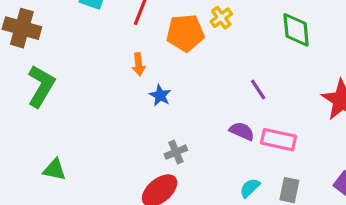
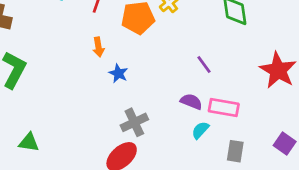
gray cross: (176, 152) -> (134, 122), size x1.4
cyan semicircle: (250, 188) -> (200, 130), moved

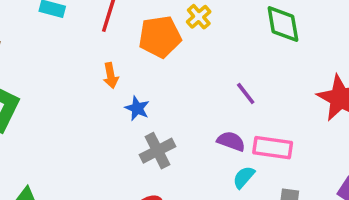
gray cross: (134, 122) -> (157, 151), moved

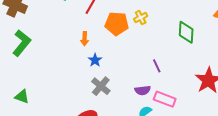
purple semicircle: (231, 141) -> (143, 90), turned 140
gray cross: (157, 151) -> (101, 86), turned -36

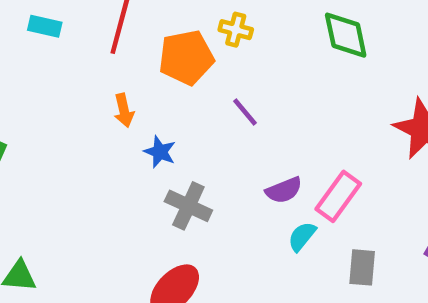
yellow cross: (141, 18) -> (236, 30), turned -32
purple line: (157, 66) -> (245, 112), moved
pink rectangle: (165, 99) -> (338, 196), turned -60

